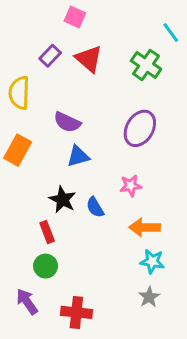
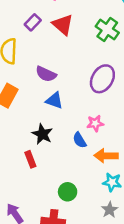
blue triangle: (78, 156) -> (54, 100), turned 36
blue semicircle: (95, 207) -> (80, 140), moved
green circle: (46, 266) -> (68, 192), moved

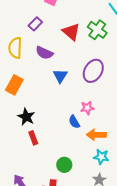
red triangle: (63, 25) -> (71, 32), moved
purple semicircle: (46, 74) -> (44, 53), moved
blue triangle: (54, 100) -> (60, 76), moved, turned 42
black star: (42, 134) -> (26, 117), moved

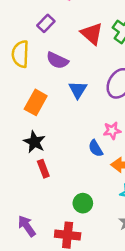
orange rectangle: (14, 85) -> (36, 102), moved

